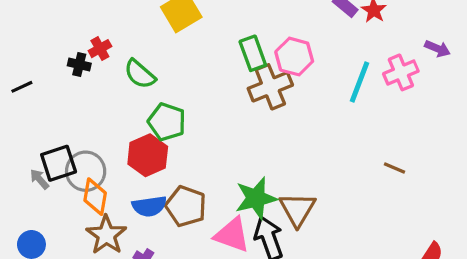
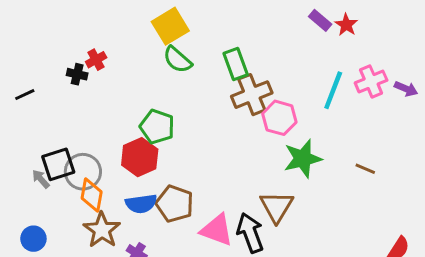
purple arrow: (438, 49) -> (406, 89), moved
pink hexagon: (294, 57) -> (279, 118), moved
green semicircle: (140, 74) -> (178, 60), moved
green star: (256, 198) -> (303, 159), moved

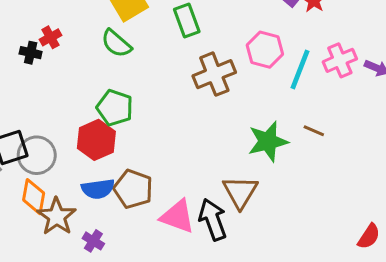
green semicircle: (178, 60) -> (116, 43), moved
green rectangle: (236, 64) -> (187, 21), moved
pink hexagon: (279, 118) -> (265, 50), moved
brown line: (365, 169) -> (314, 131), moved
orange diamond: (92, 195) -> (34, 197), moved

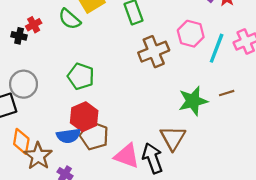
green semicircle: (116, 43) -> (70, 19), moved
brown line: (314, 131) -> (227, 93), turned -40
red hexagon: (96, 140) -> (84, 117), moved
gray circle: (37, 155) -> (24, 84), moved

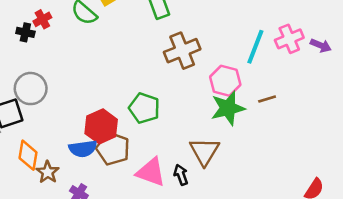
pink hexagon: (191, 34) -> (225, 81), moved
green pentagon: (81, 76) -> (144, 108), moved
brown star: (38, 156) -> (48, 172), size x0.7
black arrow: (153, 158) -> (181, 175), size x0.6

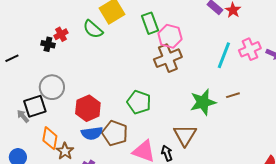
pink hexagon: (225, 81) -> (170, 36), moved
red hexagon: (101, 126) -> (88, 108), moved

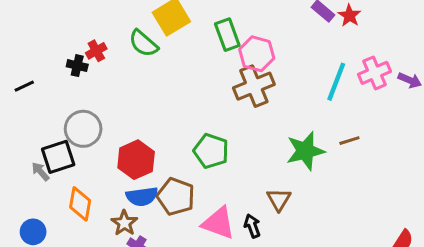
brown triangle: (185, 135) -> (279, 199), size x0.7
brown star: (65, 151) -> (124, 223), moved

